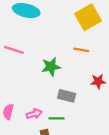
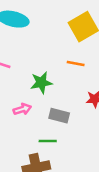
pink arrow: (34, 114) -> (22, 109), moved

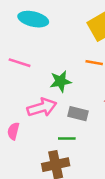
pink arrow: (22, 109) -> (42, 107), size x1.6

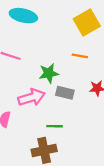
gray rectangle: (78, 114) -> (65, 93), moved

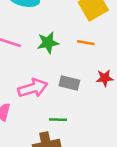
green star: (49, 73) -> (48, 43), moved

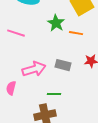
green star: (48, 43) -> (56, 23), moved, turned -30

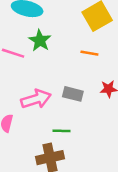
green star: (56, 23) -> (40, 40), moved

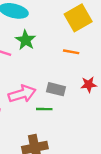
green line: (61, 131) -> (44, 109), moved

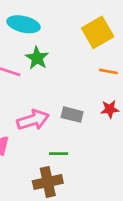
orange line: (71, 52) -> (108, 71), moved
green line: (44, 109) -> (59, 154), moved

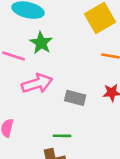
pink arrow: (33, 120) -> (37, 83), moved

